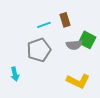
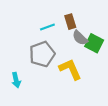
gray semicircle: (74, 45) -> (80, 38), moved, turned 49
yellow L-shape: (78, 81) -> (70, 69), moved, turned -140

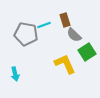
green square: (94, 43) -> (87, 52), moved, turned 30
gray pentagon: (42, 54) -> (26, 34), moved, turned 30

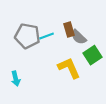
brown rectangle: (65, 20) -> (69, 30), moved
cyan line: (44, 25) -> (47, 36), moved

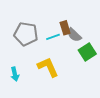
cyan line: (47, 36) -> (53, 37), moved
yellow L-shape: (69, 68) -> (48, 67), moved

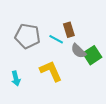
gray semicircle: (74, 35) -> (78, 51), moved
cyan line: (53, 37) -> (56, 39), turned 48

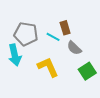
green square: (92, 55) -> (87, 71), moved
cyan arrow: (16, 78) -> (15, 55), moved, size x1.5

